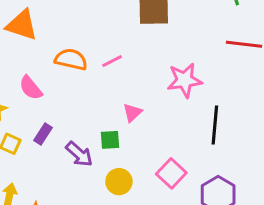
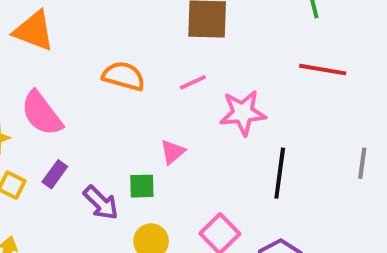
orange semicircle: (71, 59) -> (124, 76), moved
pink line: (112, 61) -> (193, 82), moved
pink semicircle: (31, 88) -> (42, 113), size x1.4

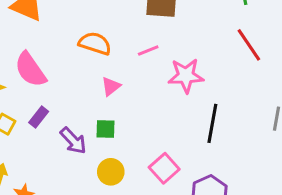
red line: (323, 70) -> (249, 45), turned 44
pink triangle: (173, 152) -> (111, 86), moved

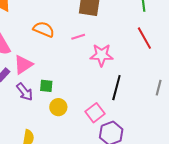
pink triangle: (111, 86) -> (23, 65), moved, size x1.5
pink square: (164, 168) -> (95, 113), moved
yellow circle: (111, 172) -> (58, 107), moved

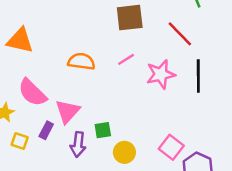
red line: (144, 38) -> (180, 34), moved
black line: (116, 88) -> (198, 76), moved
purple arrow: (25, 92) -> (78, 144), turned 60

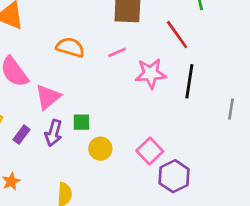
purple rectangle: (46, 130) -> (21, 135), moved

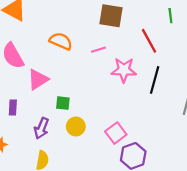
purple arrow: (53, 133) -> (41, 128), moved
purple rectangle: (21, 135) -> (13, 108), turned -40

